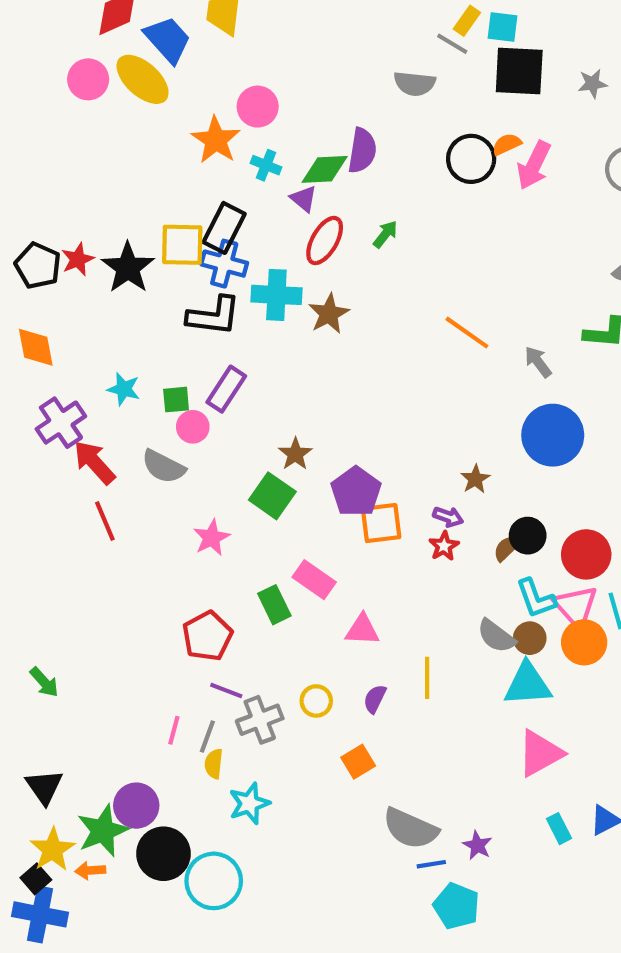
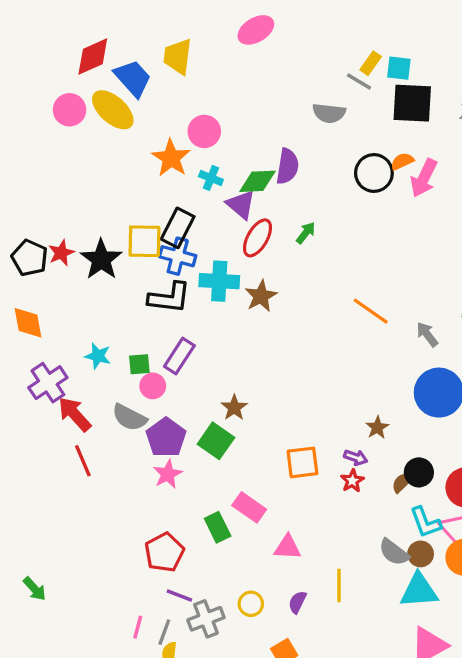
purple triangle: (304, 199) -> (241, 205), size x1.4
purple pentagon: (356, 492) -> (166, 437), moved

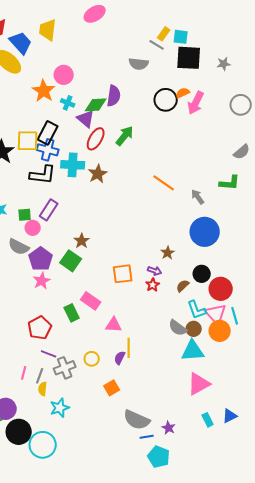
green arrow: (306, 233) -> (125, 136), size x1.5
black circle: (419, 472) -> (202, 274), moved
yellow line: (339, 586) -> (129, 348), moved

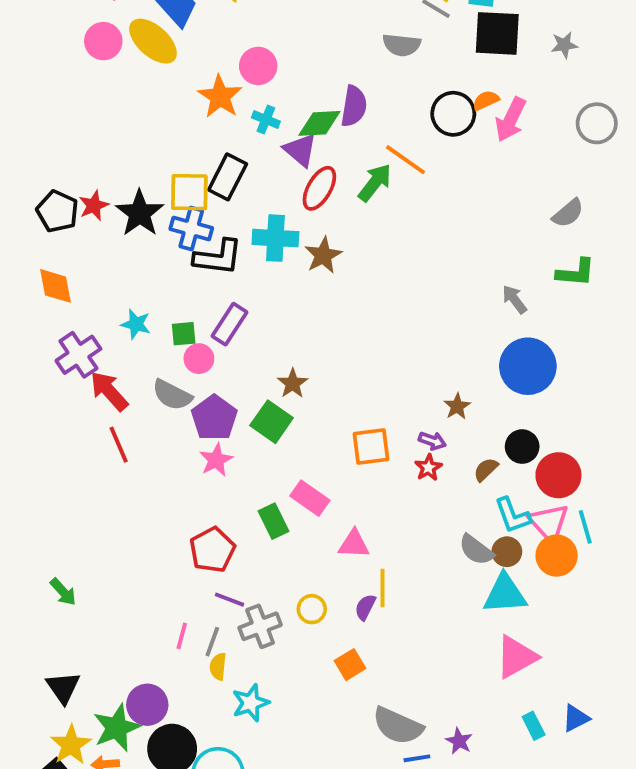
blue cross: (48, 150) -> (191, 229), moved
gray semicircle: (242, 152) -> (568, 213), moved
orange line: (164, 183) -> (405, 160), moved

